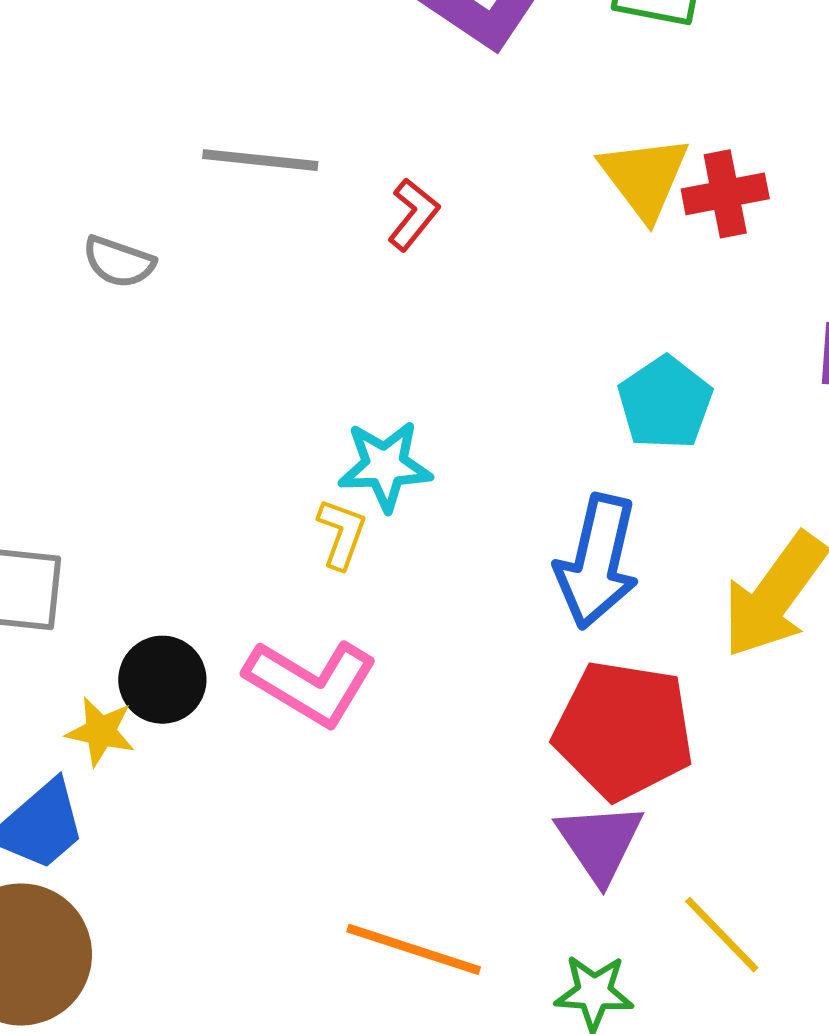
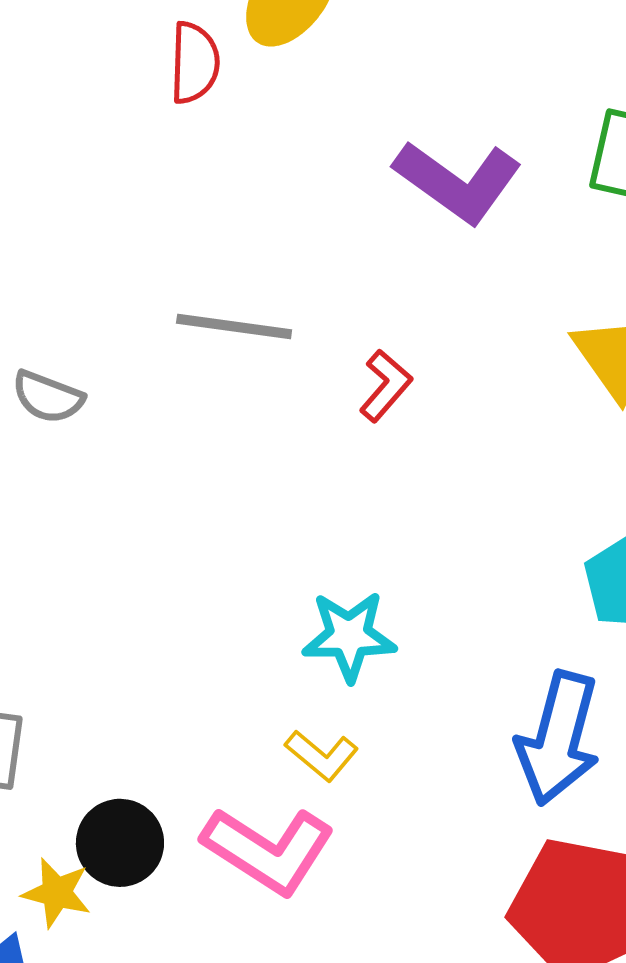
gray semicircle: (119, 262) -> (48, 397), moved
yellow L-shape: (342, 534) -> (322, 755), moved, turned 108

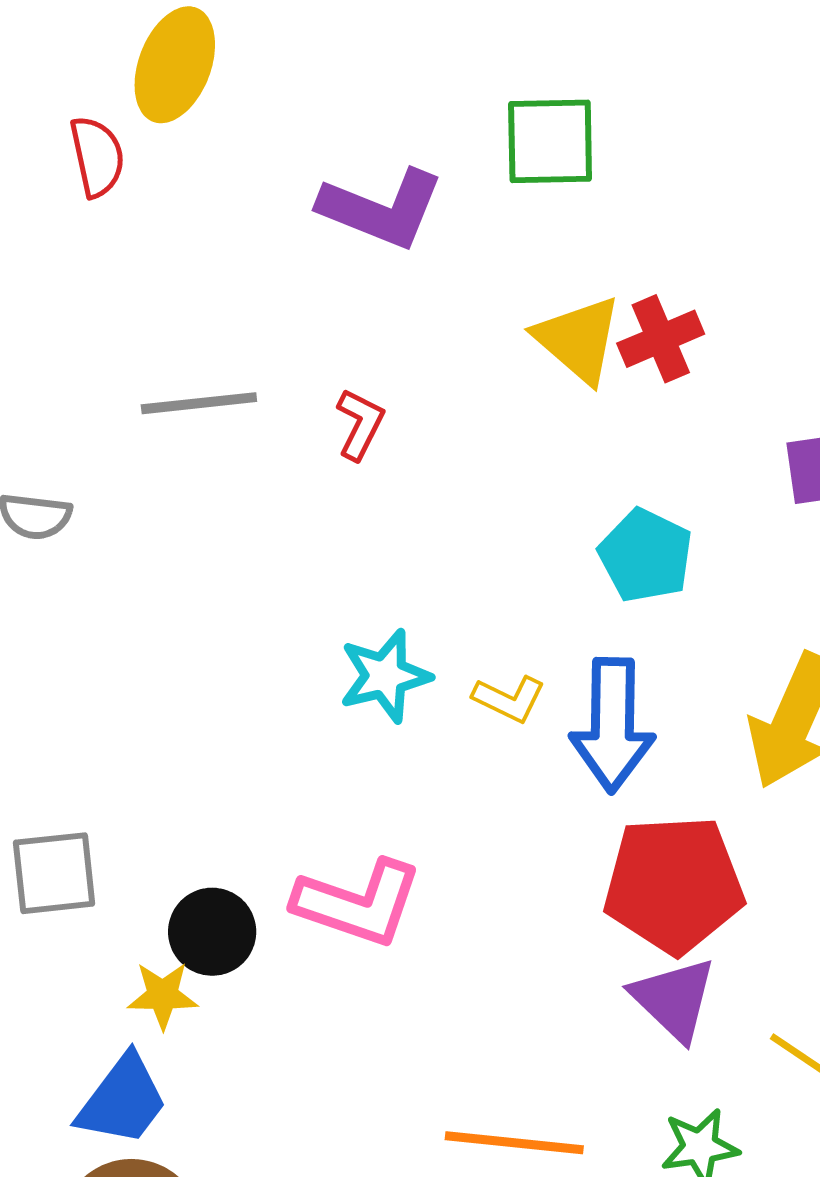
yellow L-shape: (322, 755) -> (509, 699), moved

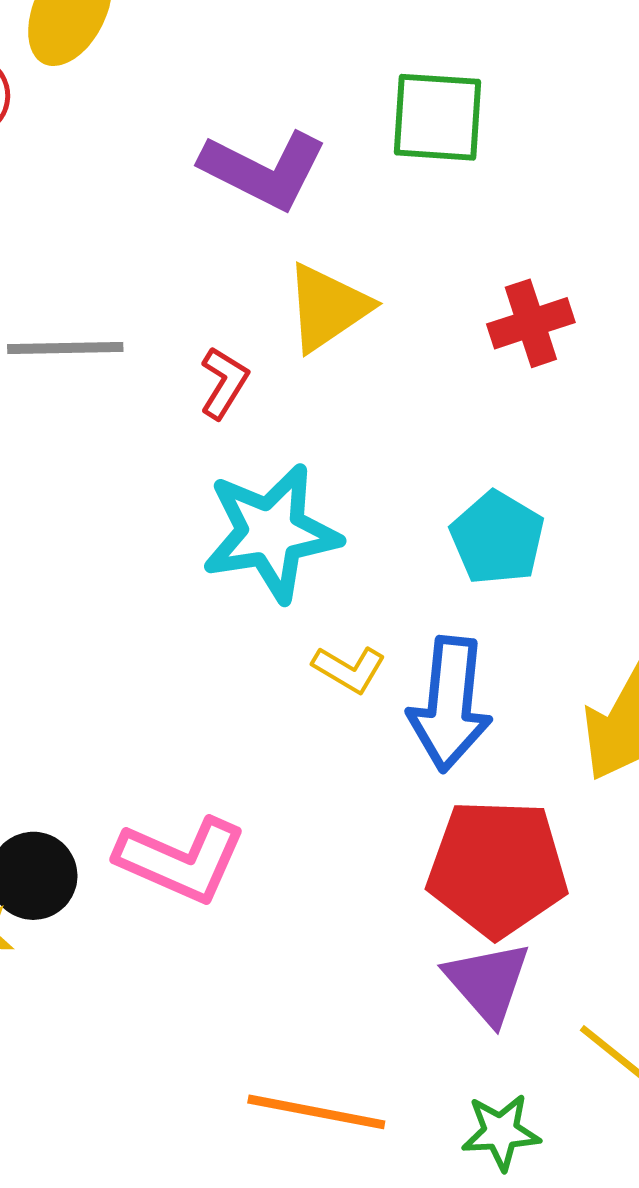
yellow triangle: (578, 339) -> (328, 308), moved, turned 40
cyan star: (385, 676) -> (271, 533), moved, size x1.5

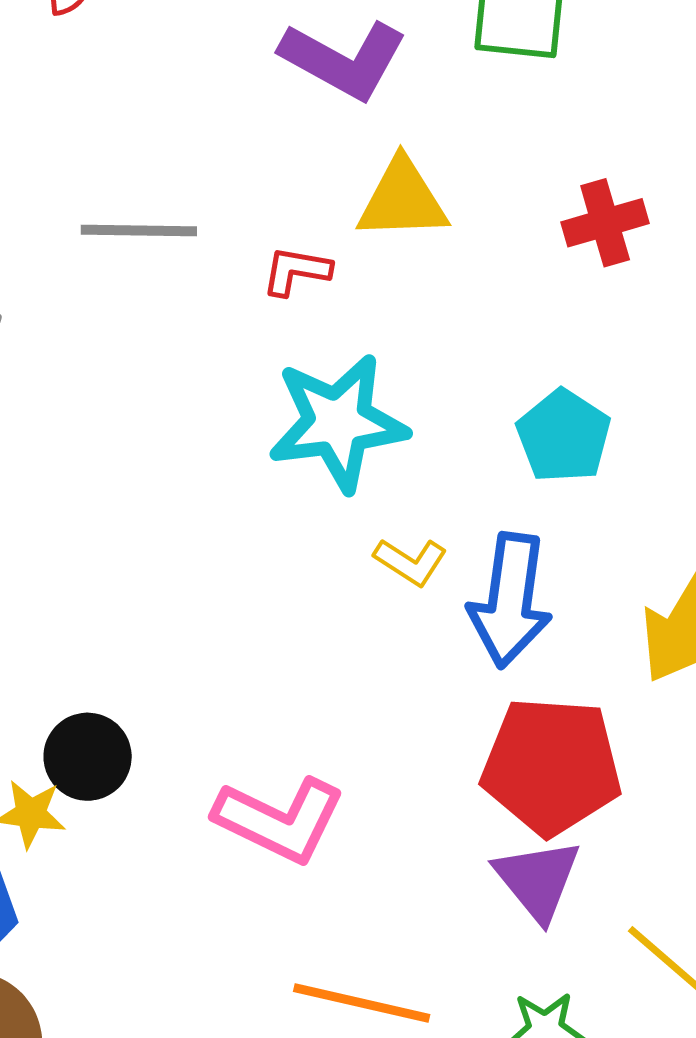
yellow triangle: (328, 308) -> (402, 200), turned 30
red L-shape: (224, 383) -> (296, 271), turned -114
pink L-shape: (181, 860) -> (280, 820), moved

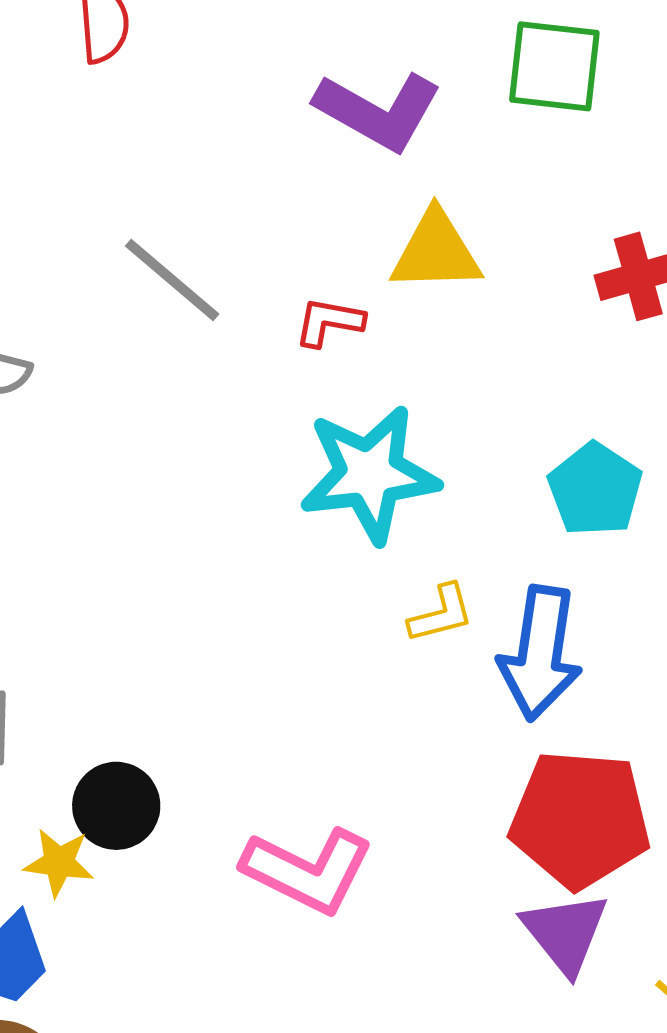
gray line: (139, 230) -> (172, 280), turned 39
yellow L-shape: (411, 562) -> (441, 614), turned -48

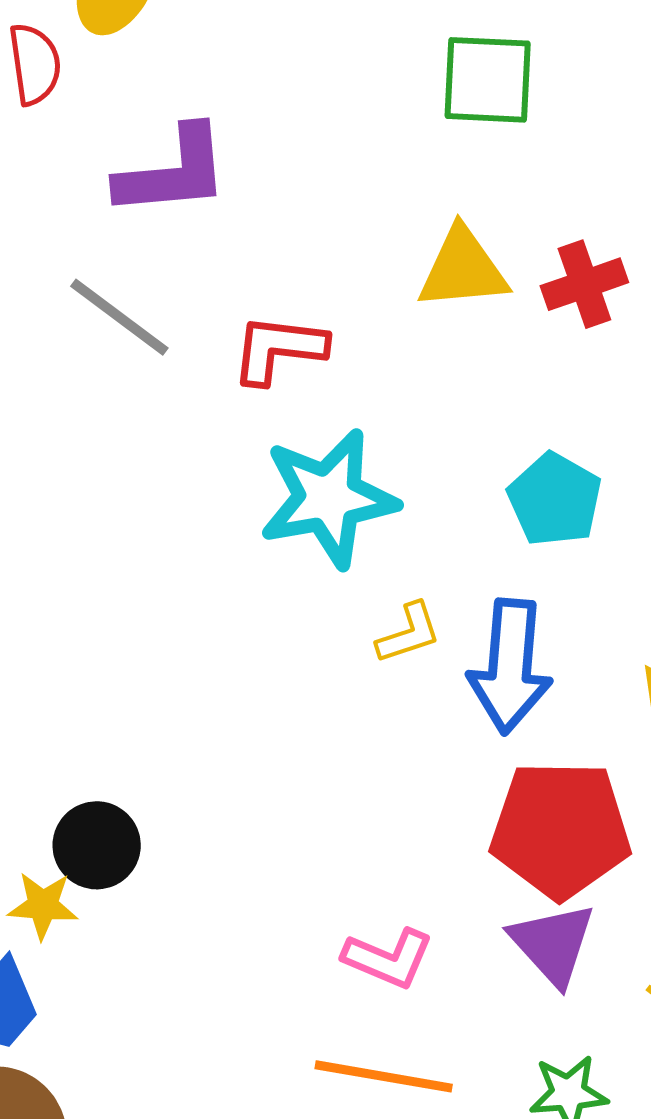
purple L-shape: (378, 111) -> (173, 172), moved, turned -31
yellow triangle: (436, 251) -> (463, 269), moved
red L-shape: (329, 322) -> (279, 349), size x1.4
pink L-shape: (308, 871) -> (388, 958), moved, size x0.7

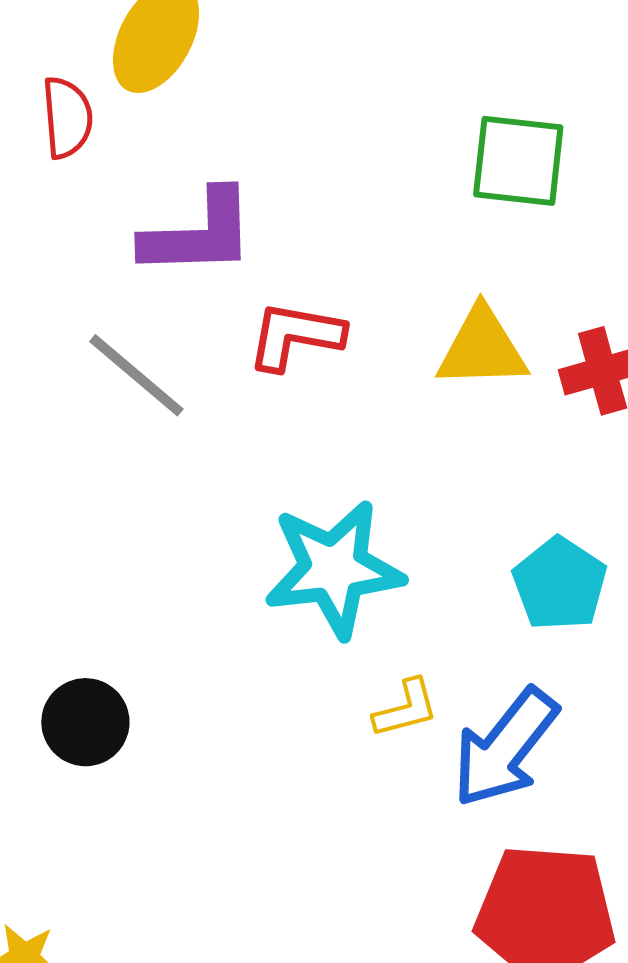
red L-shape: (279, 349) -> (295, 336), moved
blue arrow: (510, 666) -> (505, 748), turned 30
black circle: (97, 845) -> (85, 722), moved

